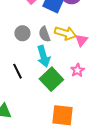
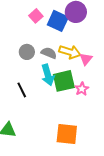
gray semicircle: (44, 34) -> (49, 53), turned 133
green square: (51, 79) -> (64, 81), moved, turned 30

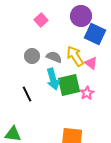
blue square: (58, 21) -> (95, 34), moved
yellow arrow: (70, 52) -> (75, 56), turned -140
pink triangle: (86, 59) -> (91, 63), turned -32

